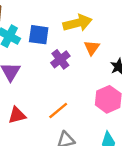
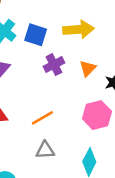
orange triangle: (92, 48) -> (88, 68), moved

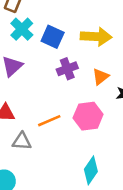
pink hexagon: (97, 115) -> (88, 116), moved
gray triangle: (45, 150) -> (22, 141), moved

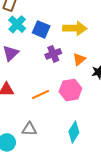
gray triangle: (22, 141) -> (29, 129), moved

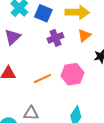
orange triangle: (79, 59) -> (84, 35), moved

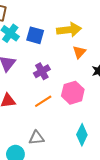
purple cross: (55, 38) -> (42, 71), moved

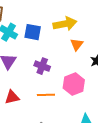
purple cross: (42, 71) -> (42, 66), turned -35
orange line: (43, 101) -> (46, 95), turned 36

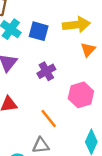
purple cross: (42, 66) -> (46, 71), turned 35
orange line: (46, 95) -> (49, 118), moved, turned 48

